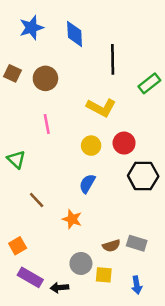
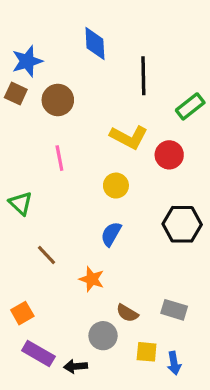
blue star: (31, 28) -> (27, 61), moved
red circle: (124, 143) -> (169, 155), moved
brown semicircle: (111, 246) -> (127, 313), moved, turned 48
yellow square: (104, 275) -> (147, 352), moved

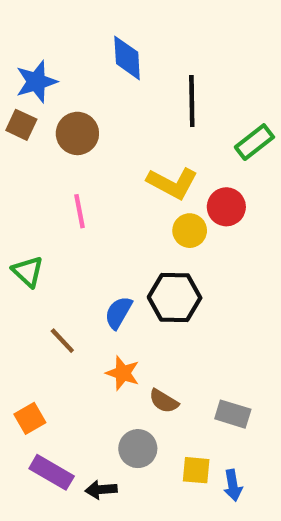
yellow circle: (116, 186) -> (190, 231), moved
black hexagon: (182, 224) -> (175, 297), moved
blue semicircle: (111, 234) -> (118, 313), moved
brown semicircle: (127, 313) -> (164, 401), moved

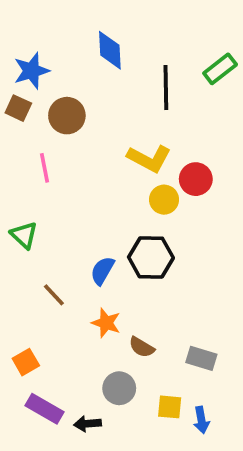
green rectangle: (254, 142) -> (220, 69), moved
pink line: (80, 211) -> (45, 168), moved

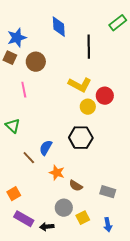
green rectangle: (220, 69) -> (118, 23), moved
blue semicircle: (102, 271) -> (46, 148), moved
yellow square: (170, 407) -> (83, 218), moved, turned -32

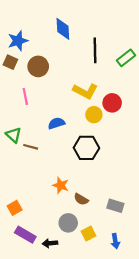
green rectangle: (118, 23) -> (126, 58), moved
blue semicircle: (46, 148) -> (56, 123), moved, turned 42
brown line: (29, 158) -> (31, 147), moved, turned -32

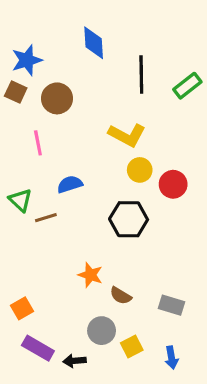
red circle: (112, 103) -> (173, 184), moved
blue semicircle: (56, 123) -> (70, 184), moved
brown line: (31, 147) -> (46, 218), turned -32

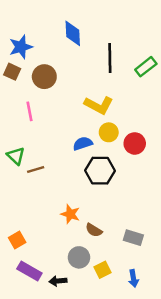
blue semicircle: (70, 184) -> (83, 143), moved

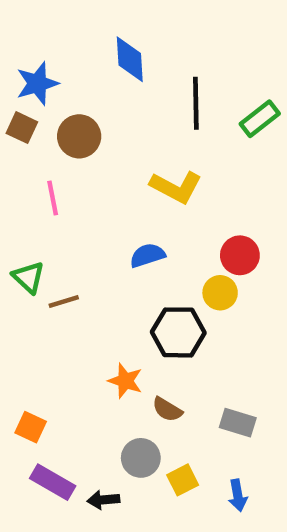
yellow circle: (109, 132) -> (220, 293), moved
black hexagon: (100, 171) -> (178, 332), moved
orange square: (17, 240) -> (31, 427), turned -35

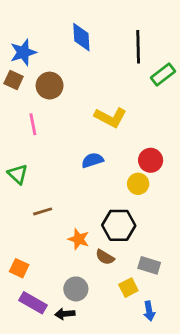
black line: (196, 103) -> (138, 47), moved
brown line: (64, 302) -> (43, 211), moved
black hexagon: (178, 332) -> (119, 225), moved
gray circle: (141, 458) -> (76, 289), moved
yellow square: (183, 480) -> (128, 288), moved

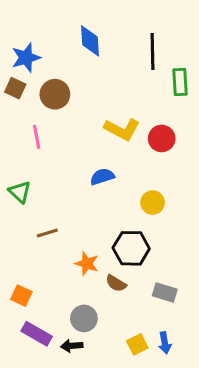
green rectangle: (163, 74) -> (180, 82), turned -55
red circle: (151, 160) -> (162, 138), moved
yellow square: (128, 288) -> (137, 344), moved

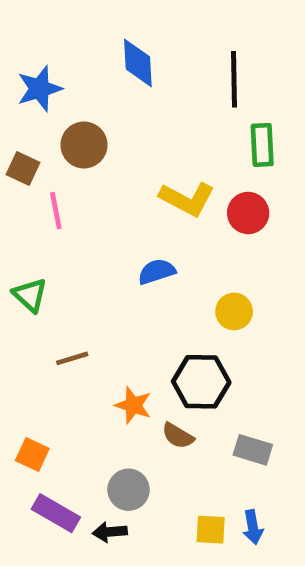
green rectangle: (180, 82) -> (262, 145), moved
brown square: (15, 88) -> (23, 168), moved
yellow square: (137, 344) -> (211, 530), turned 30

